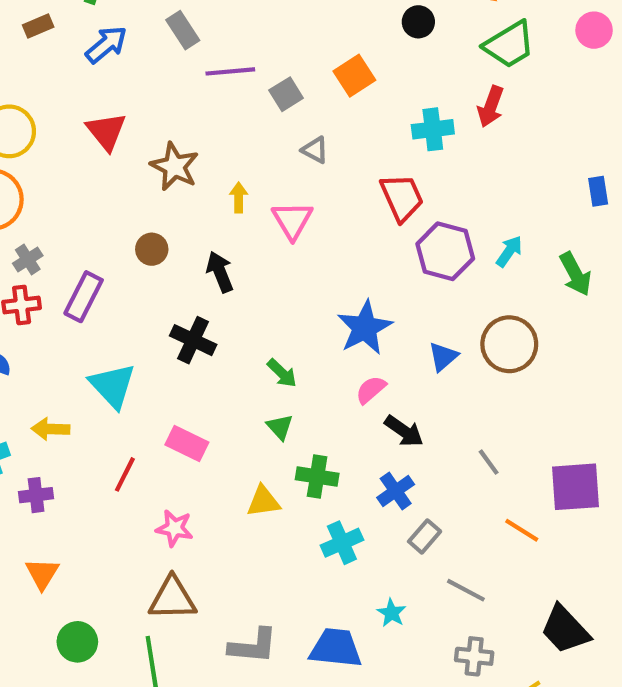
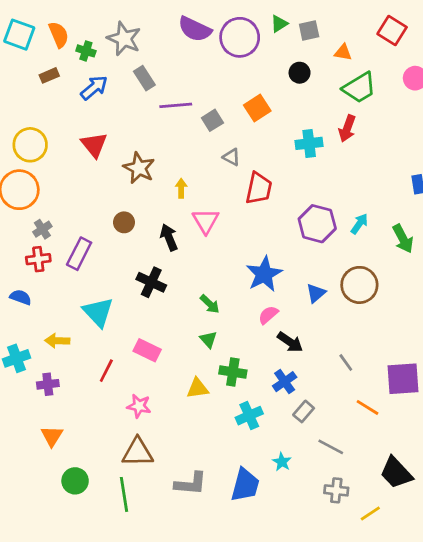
red trapezoid: (402, 198) -> (259, 188), moved, turned 36
pink triangle: (292, 220) -> (206, 221), moved
blue trapezoid: (336, 648) -> (245, 485), turned 99

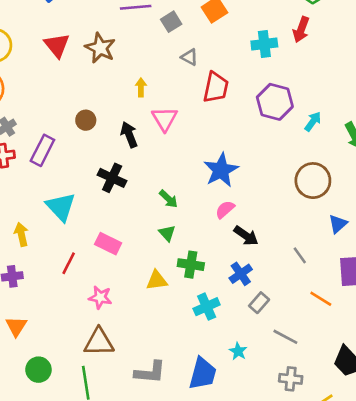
brown star: (139, 168) -> (100, 48), moved
purple hexagon: (317, 224) -> (275, 102), moved
blue triangle: (316, 293) -> (338, 224), moved
yellow arrow: (57, 341) -> (21, 234), turned 75

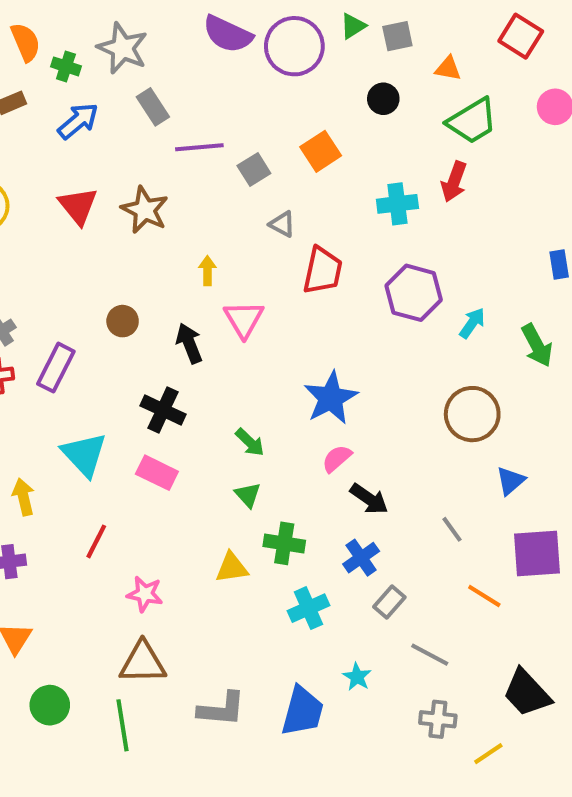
pink rectangle: (108, 244) -> (157, 473), moved

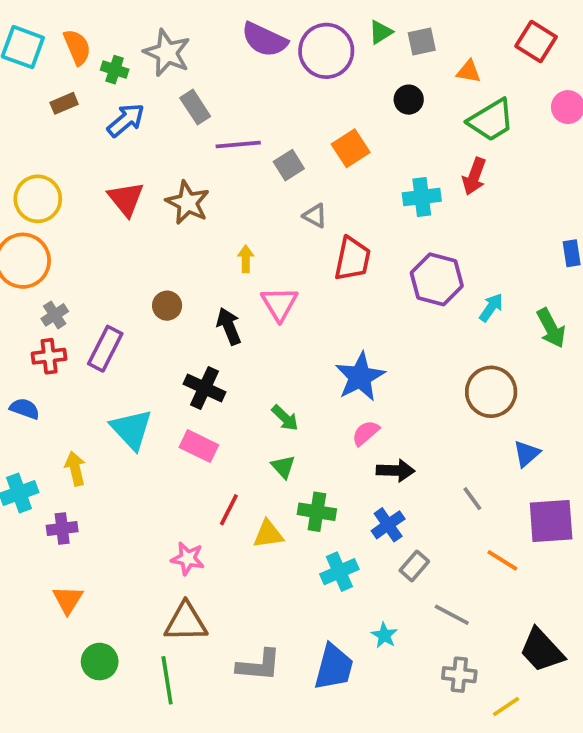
black arrow: (369, 499) -> (396, 470), turned -33
red line: (96, 541) -> (229, 510), moved

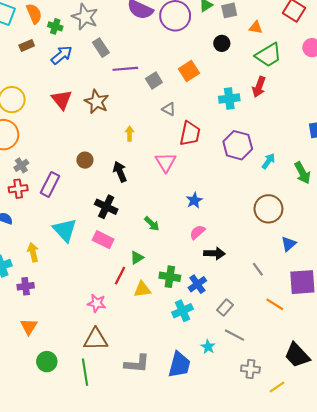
pink triangle: (279, 304) -> (166, 162), moved
blue star: (360, 377) -> (194, 200), size x0.6
green triangle: (283, 467) -> (137, 258), moved, turned 40
blue cross: (388, 525) -> (197, 284), moved
gray line: (452, 615) -> (235, 335), moved

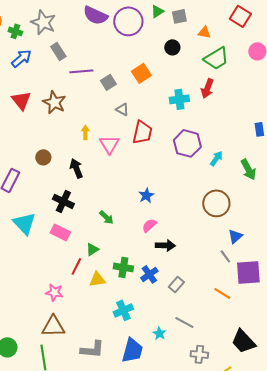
pink triangle: (166, 162) -> (109, 144), moved
gray line: (258, 269) -> (225, 256), moved
gray rectangle: (225, 307) -> (176, 284), moved
cyan cross: (183, 311) -> (123, 310), moved

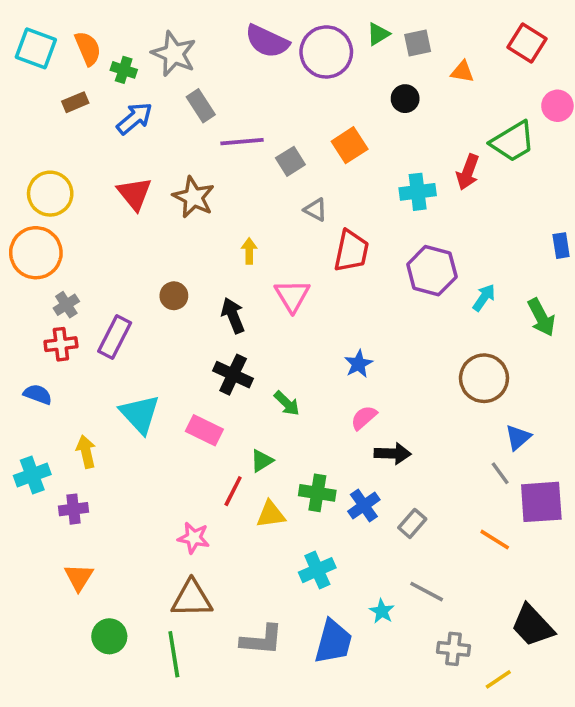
green trapezoid: (216, 58) -> (513, 142), moved
pink triangle: (109, 144) -> (292, 296), moved
black cross: (63, 201) -> (233, 375), moved

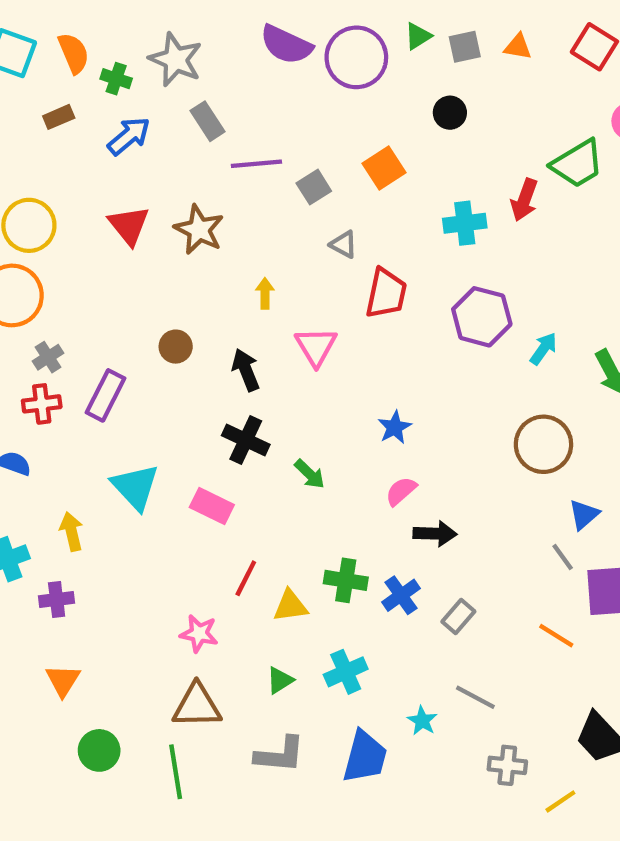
orange triangle: (462, 72) -> (518, 47), moved
green triangle: (262, 461) -> (280, 680), moved

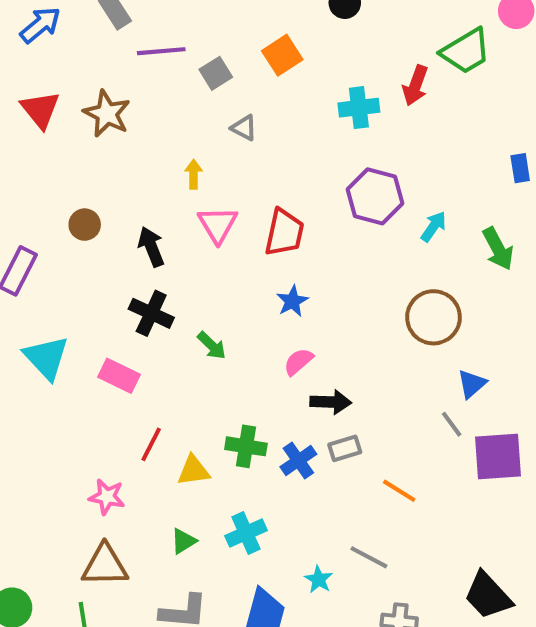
yellow arrow: (265, 293) -> (194, 174), moved
red trapezoid: (386, 293) -> (284, 233), moved
gray rectangle: (458, 617) -> (345, 448), moved, turned 32
orange line: (556, 636) -> (399, 491), moved

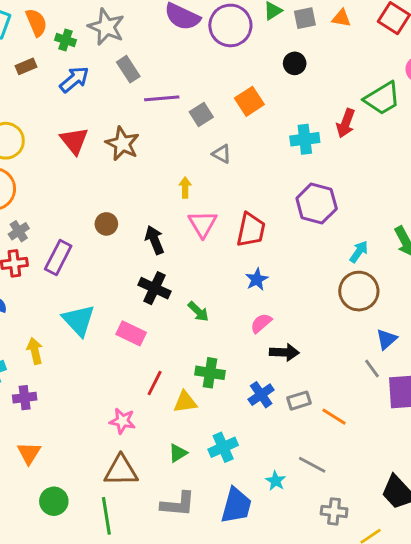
cyan arrow: (433, 227) -> (359, 252), moved
green cross: (246, 446) -> (210, 373), moved
gray rectangle: (345, 448) -> (299, 401), moved

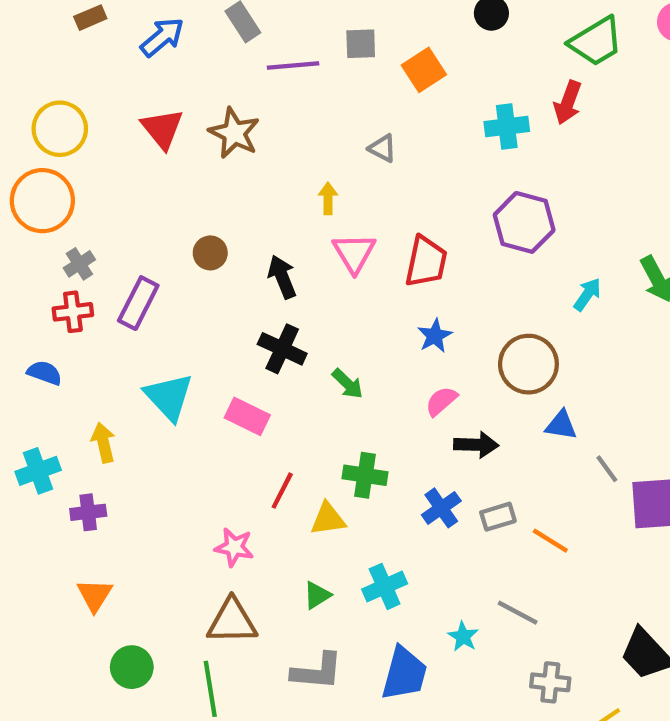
green trapezoid: (382, 98) -> (596, 41), moved
gray square: (201, 114) -> (361, 44), moved, turned 30
brown circle: (359, 291) -> (528, 364), moved
blue triangle: (387, 339) -> (561, 425), moved, turned 50

